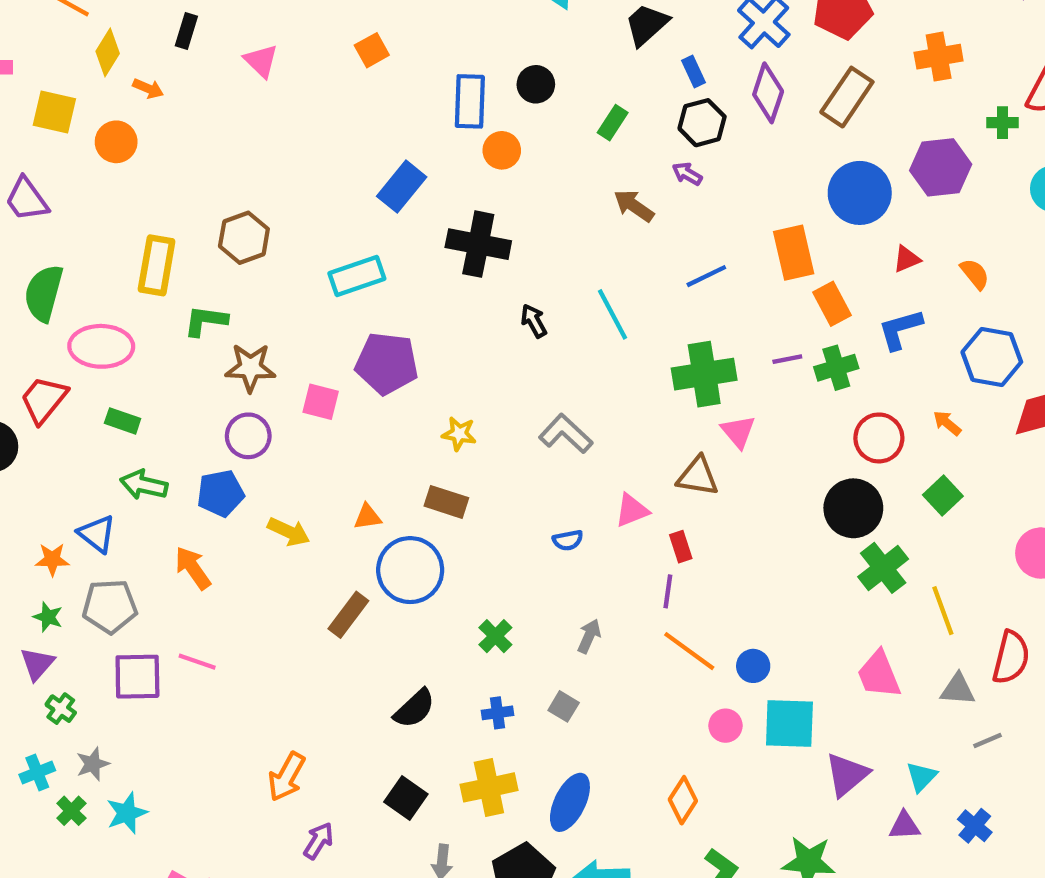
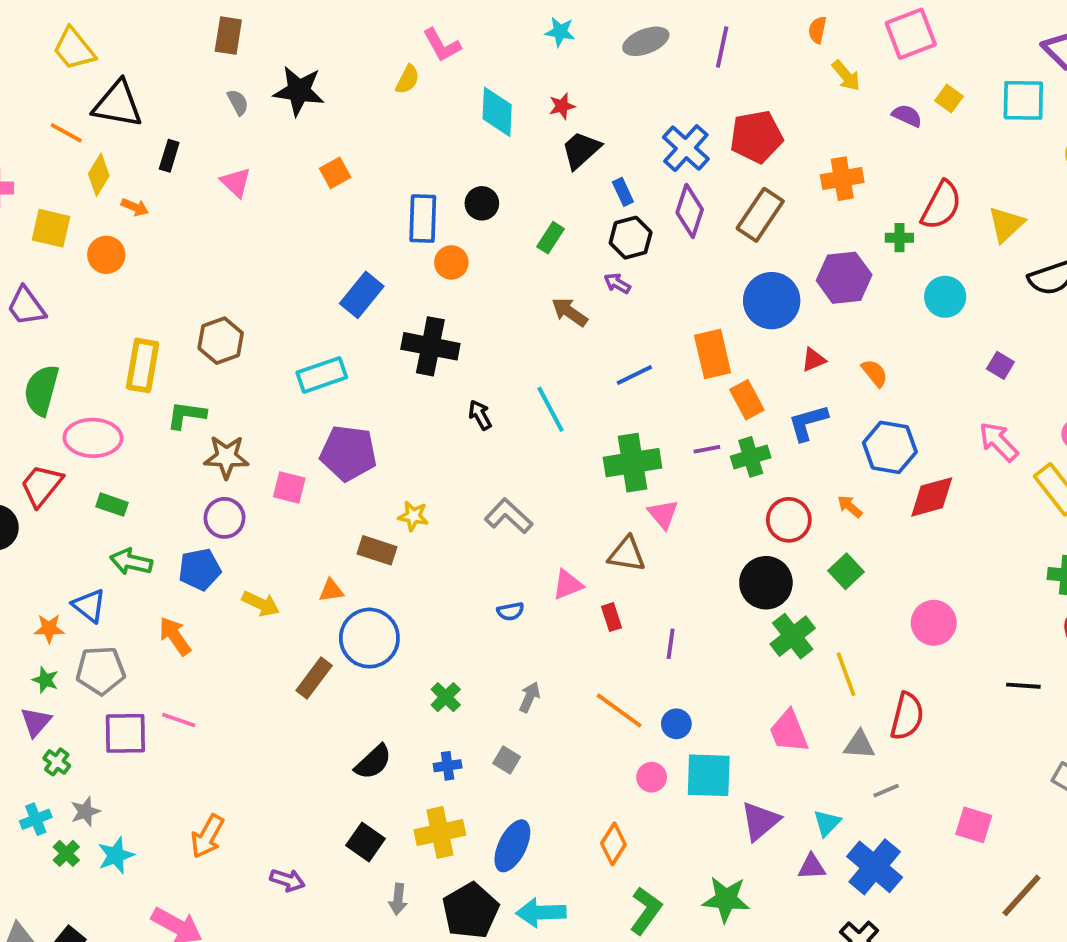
brown rectangle: (446, 502) -> (377, 550), moved
purple line: (668, 591) -> (671, 644), moved
orange arrow: (287, 777) -> (207, 836), moved
blue cross: (975, 826) -> (875, 867), size x1.8
purple arrow: (319, 841) -> (287, 880), turned 76

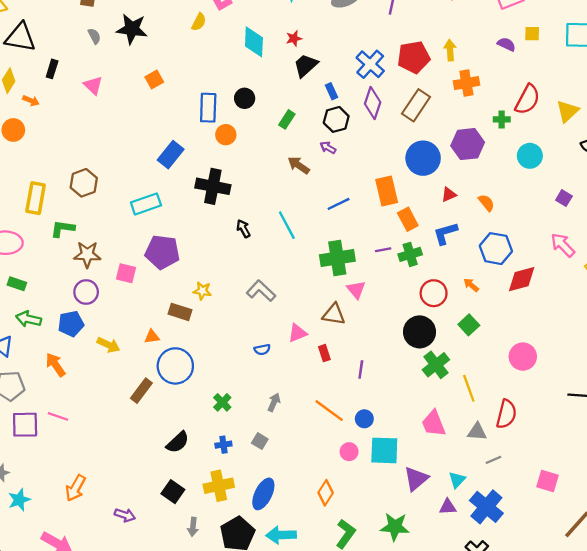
yellow arrow: (846, 76) -> (450, 50), moved, turned -144
yellow square: (949, 98) -> (532, 34), turned -35

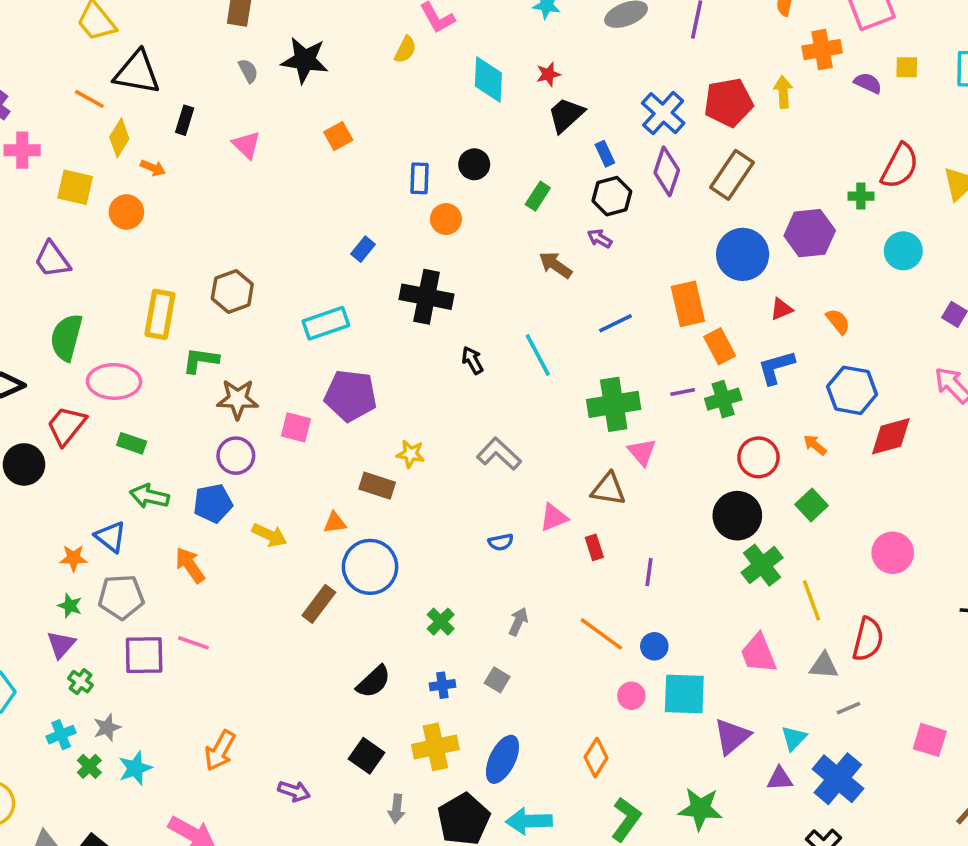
orange cross: (466, 83) -> (822, 50), moved
blue rectangle: (208, 108) -> (419, 178), size x0.7
blue rectangle: (171, 155) -> (363, 249), size x0.6

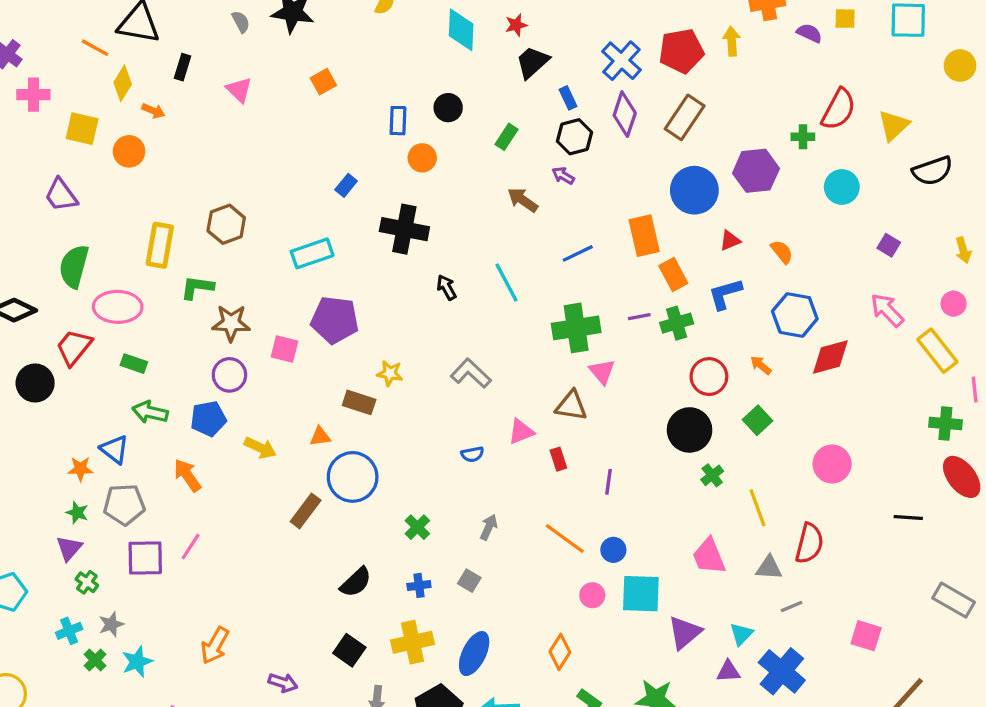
green cross: (762, 565) -> (712, 475), size x0.6
pink line: (193, 643) -> (191, 547), turned -76

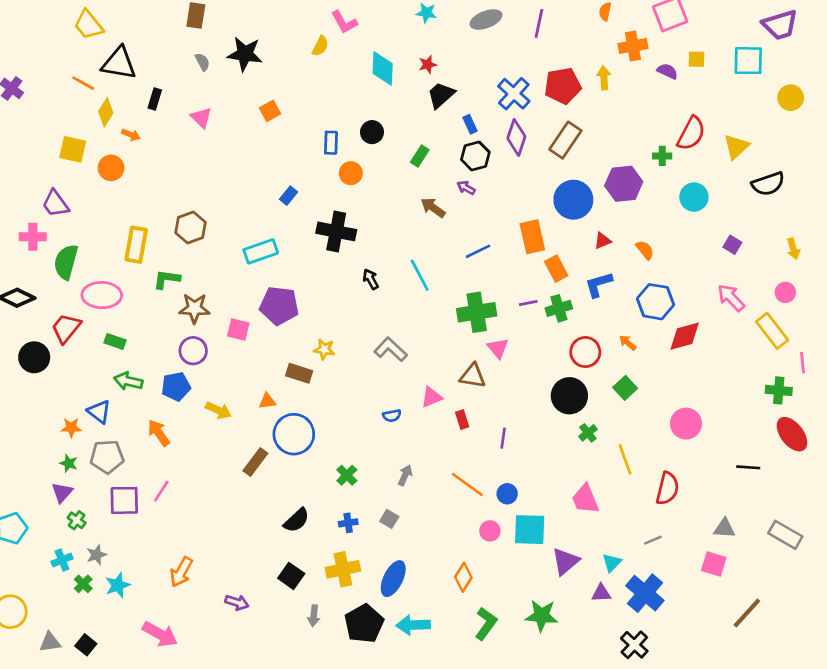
pink cross: (33, 95) -> (33, 237), moved
gray triangle: (769, 568) -> (724, 528), moved

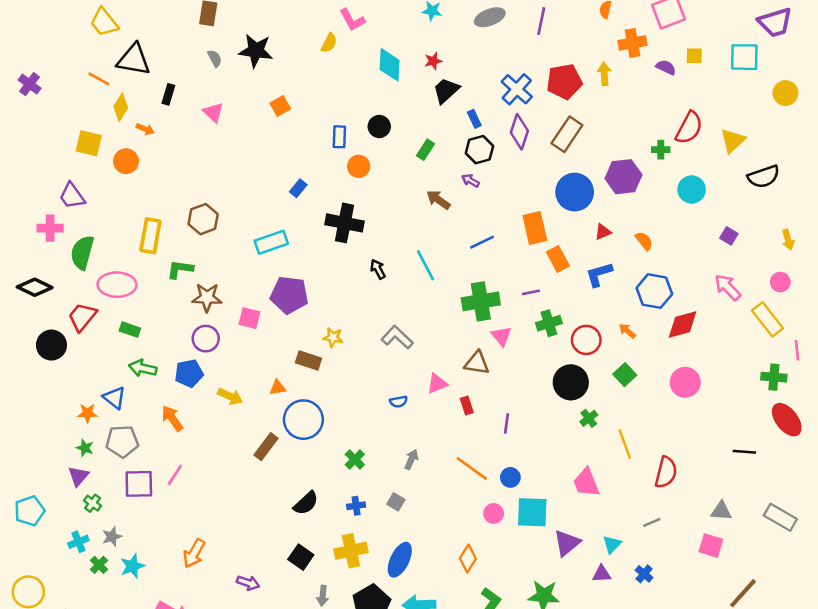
green cross: (559, 308) -> (549, 323), moved
pink circle: (686, 424) -> (685, 382), moved
blue cross: (645, 593) -> (644, 574), size x0.5

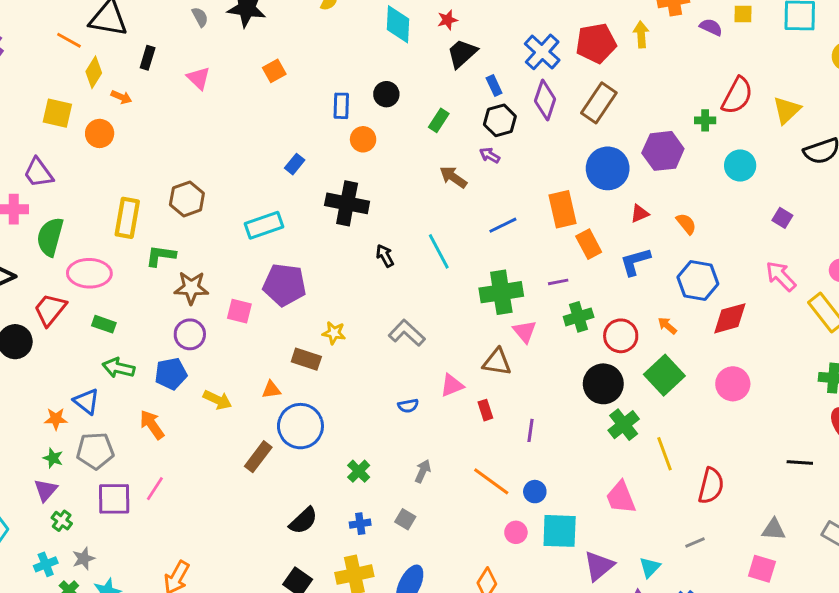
green square: (625, 375) -> (664, 375), size x1.5
green cross: (589, 418) -> (624, 425), size x1.5

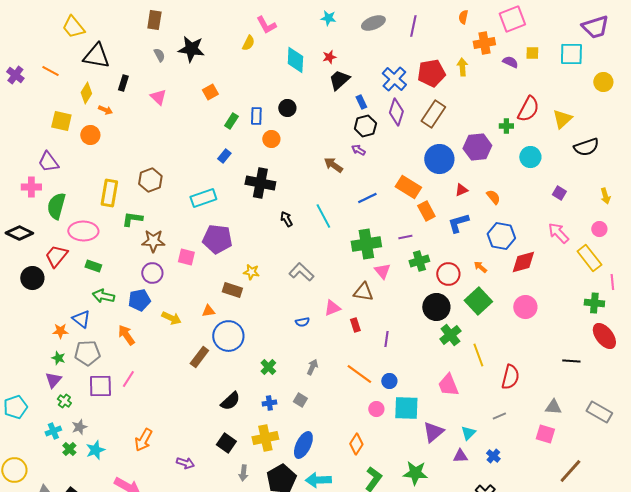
orange line: (69, 40) -> (50, 71), moved
green rectangle: (439, 120) -> (231, 121), moved
orange rectangle: (563, 209) -> (408, 187), turned -45

